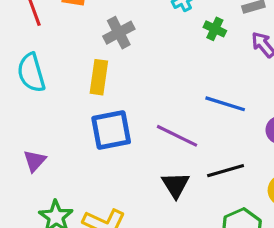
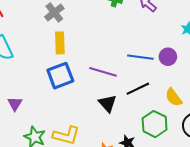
yellow rectangle: (99, 77) -> (60, 43), moved
blue line: (225, 104) -> (140, 57), moved

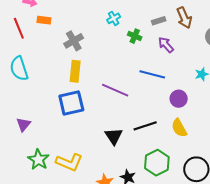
blue line: (140, 57) -> (152, 74), moved
purple line: (103, 72) -> (115, 90), moved
yellow semicircle: (174, 97) -> (179, 128), moved

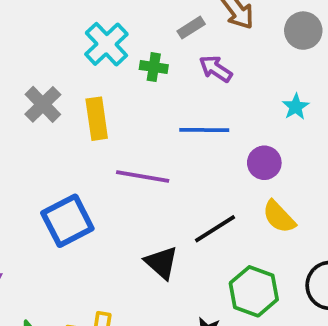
cyan cross: (114, 18) -> (106, 44), size x1.6
yellow rectangle: (75, 71) -> (97, 119), moved

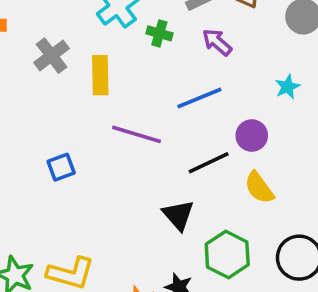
blue line: (204, 130) -> (199, 98), turned -30
blue square: (67, 221) -> (61, 167), size x0.6
black line: (215, 229) -> (209, 163), moved
black triangle: (161, 263) -> (178, 215), moved

